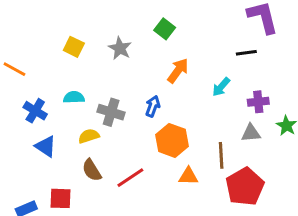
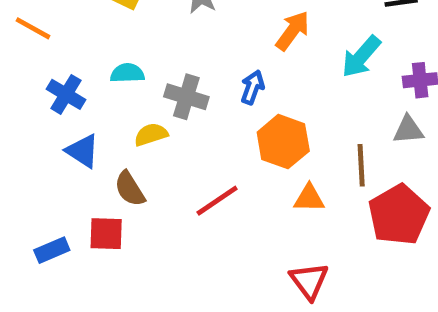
cyan arrow: (221, 87) -> (361, 57), size x1.4
brown semicircle: (92, 170) -> (130, 189), moved

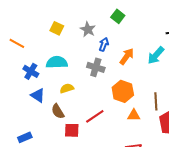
orange arrow: (293, 31) -> (127, 56), moved
cyan semicircle: (127, 73) -> (57, 62), size x1.5
blue arrow: (252, 87) -> (104, 44), moved
gray cross: (186, 97) -> (96, 67), moved
red square: (106, 234) -> (72, 130), moved

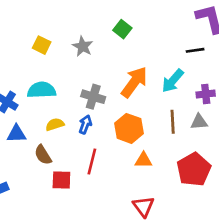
blue arrow: (104, 44) -> (85, 124), moved
orange arrow: (127, 56) -> (134, 82), size x1.4
blue triangle: (38, 95) -> (16, 134), turned -35
brown line: (156, 101) -> (173, 122), moved
red line: (95, 116) -> (92, 162), turned -42

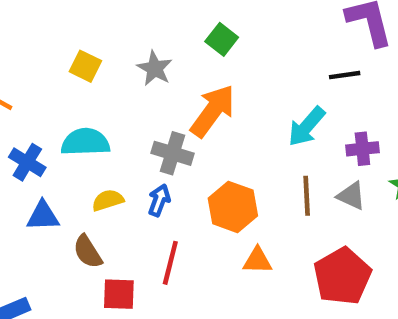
orange arrow: (134, 82) -> (213, 111), moved
gray triangle: (199, 122) -> (351, 196), turned 30

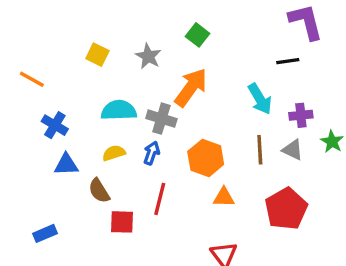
cyan arrow: (307, 126) -> (260, 99), turned -72
cyan semicircle: (85, 142) -> (119, 110), moved

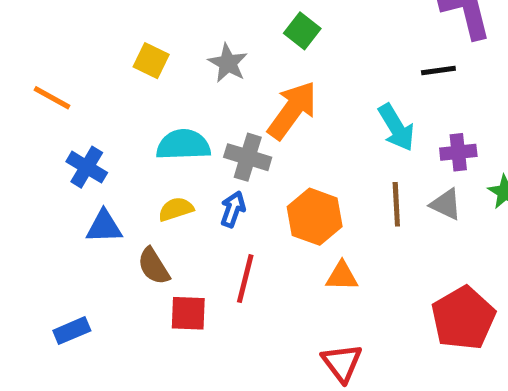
red pentagon: (286, 209) -> (463, 318), moved

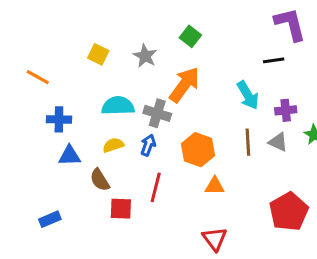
blue cross: (87, 167) -> (59, 119), turned -30

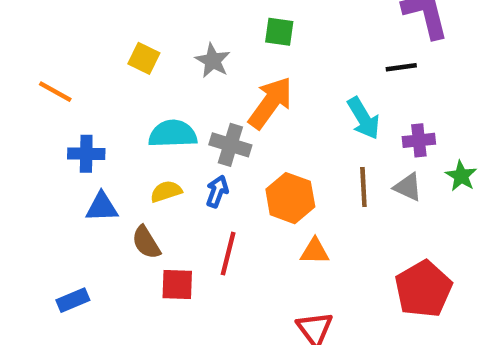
green square: (190, 36) -> (279, 32), turned -30

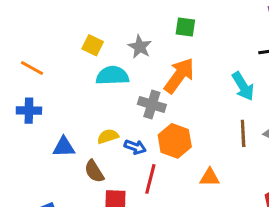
cyan semicircle: (173, 134) -> (112, 76), moved
blue cross: (86, 154) -> (29, 111), moved
blue arrow: (217, 191) -> (135, 147), moved, turned 90
orange hexagon: (290, 198) -> (175, 141), moved

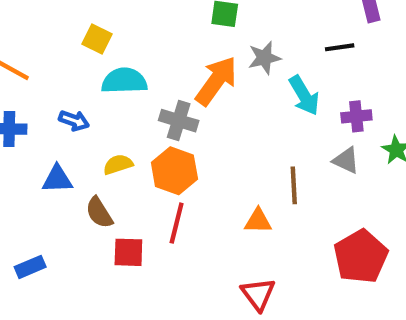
gray star: (140, 47) -> (264, 58), moved, turned 30
brown line: (243, 133) -> (294, 185), moved
orange hexagon: (175, 141) -> (174, 171), moved
blue arrow: (135, 147) -> (74, 121), moved

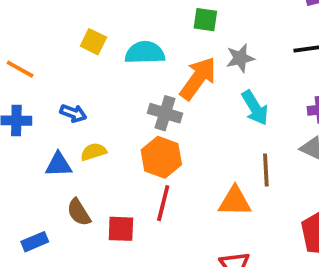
cyan semicircle: (124, 81) -> (145, 53), moved
cyan arrow: (304, 95) -> (255, 108), moved
yellow semicircle: (118, 164) -> (93, 152), moved
brown semicircle: (99, 213) -> (79, 212), moved
orange triangle: (258, 221) -> (235, 201), size x1.4

